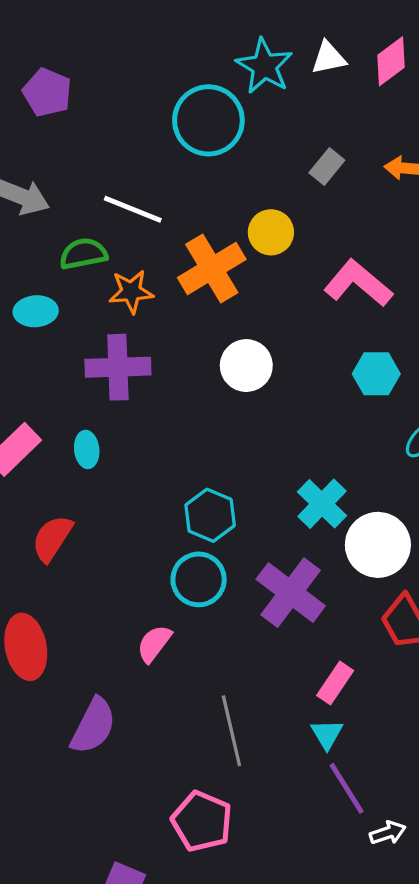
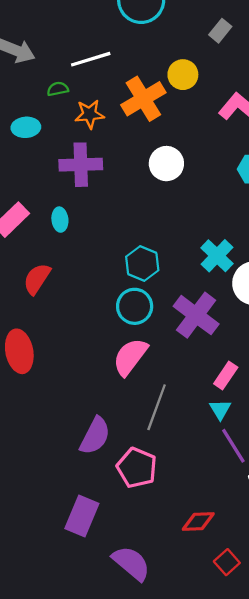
white line: (133, 209) -> (91, 59), turned -39
green semicircle: (83, 254) -> (58, 89), size x0.7
pink semicircle: (154, 644) -> (130, 357), moved, size x1.5
purple semicircle: (93, 726) -> (95, 436), moved
gray line: (231, 731) -> (157, 407), turned 33

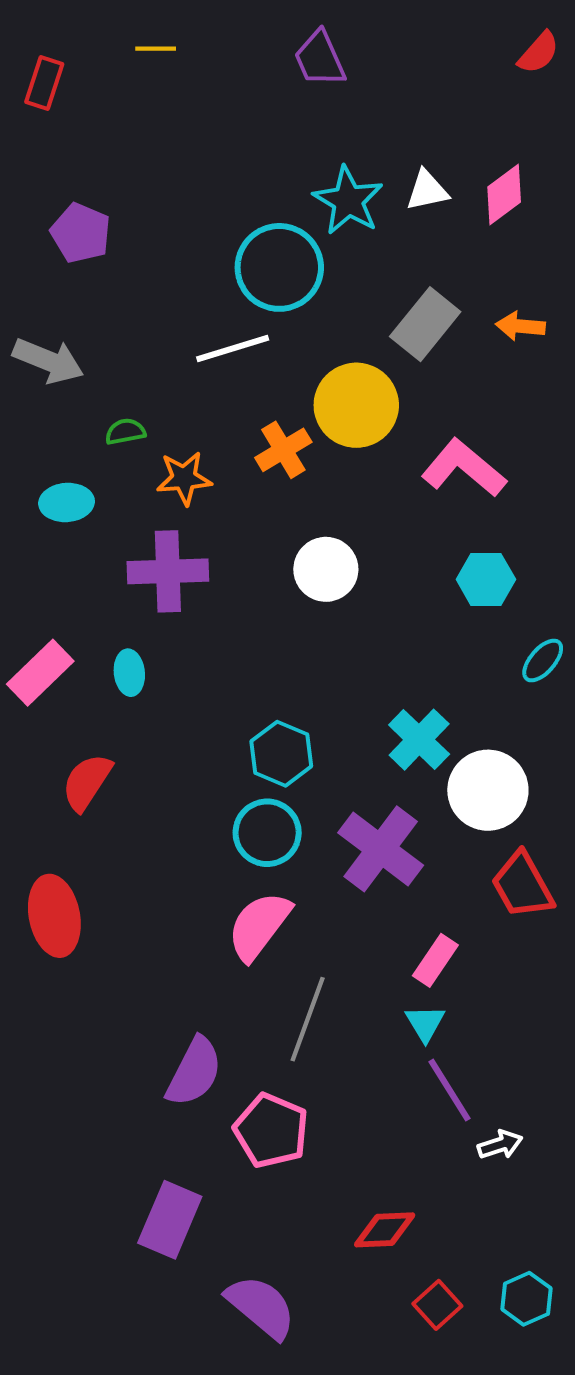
gray rectangle: (220, 31) -> (425, 324), size x1.6
white line: (91, 59) -> (233, 348), moved
yellow circle: (183, 75) -> (356, 405), size x1.5
orange cross: (143, 99) -> (283, 450), size x0.7

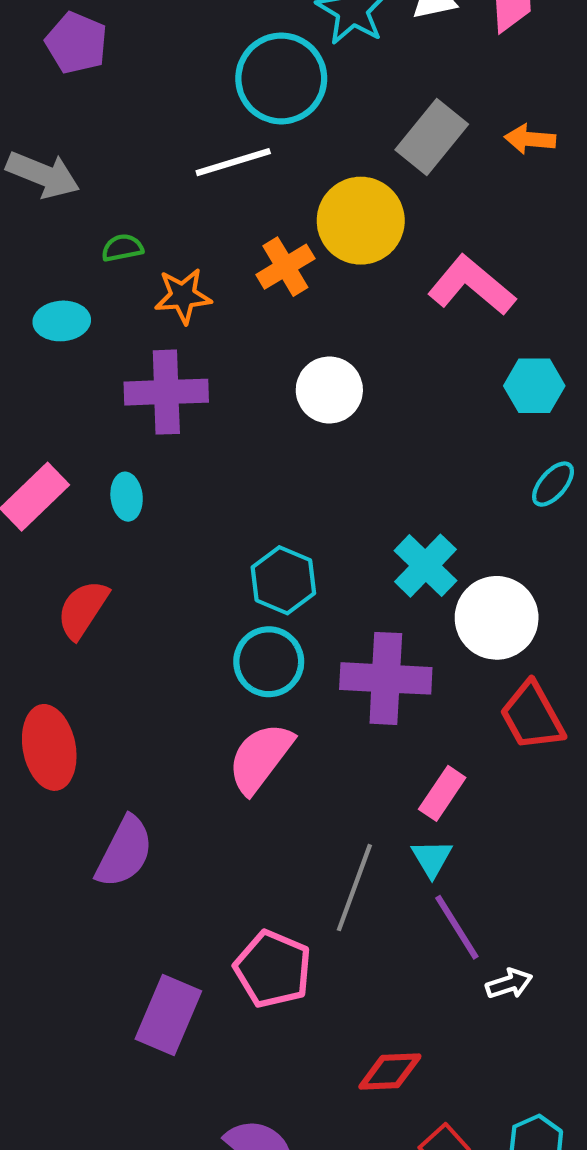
cyan hexagon: (486, 579) -> (534, 386), moved
purple cross: (381, 849) -> (386, 678), turned -34
gray line: (308, 1019) -> (354, 888), moved
purple semicircle: (194, 1072) -> (124, 852), moved
purple rectangle: (170, 1220) -> (168, 1015), moved

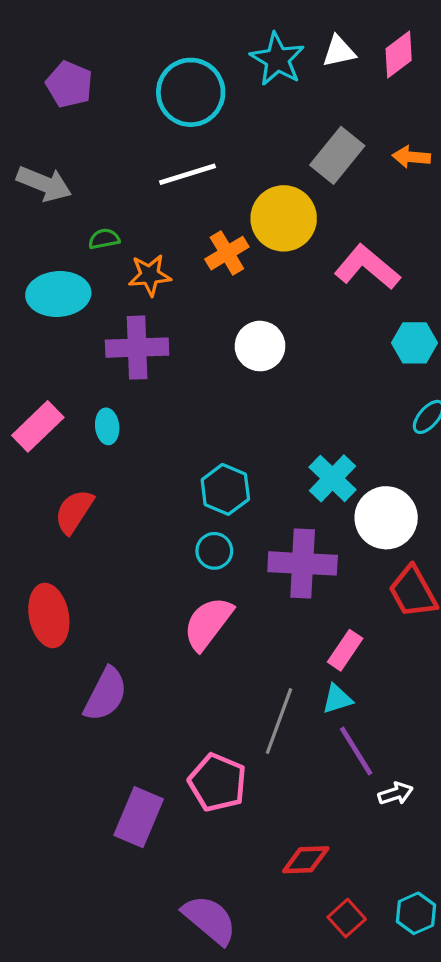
cyan circle: (281, 78) -> (191, 92), moved
cyan ellipse: (62, 321) -> (58, 294), size x1.5
cyan circle: (269, 662) -> (214, 551), size x0.7
cyan triangle: (432, 858) -> (337, 699), turned 44

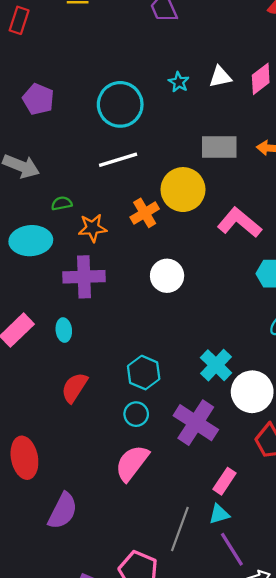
cyan star: (277, 59) -> (179, 82), size x0.6
gray rectangle: (337, 155) -> (219, 147), turned 51
red semicircle: (74, 511) -> (74, 387), moved
purple cross: (303, 563) -> (196, 423), turned 30

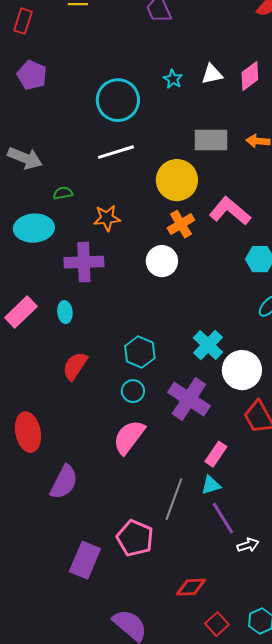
purple pentagon: (38, 99) -> (32, 75), moved
orange cross: (145, 213) -> (181, 224), moved
orange star: (93, 228) -> (107, 218), moved

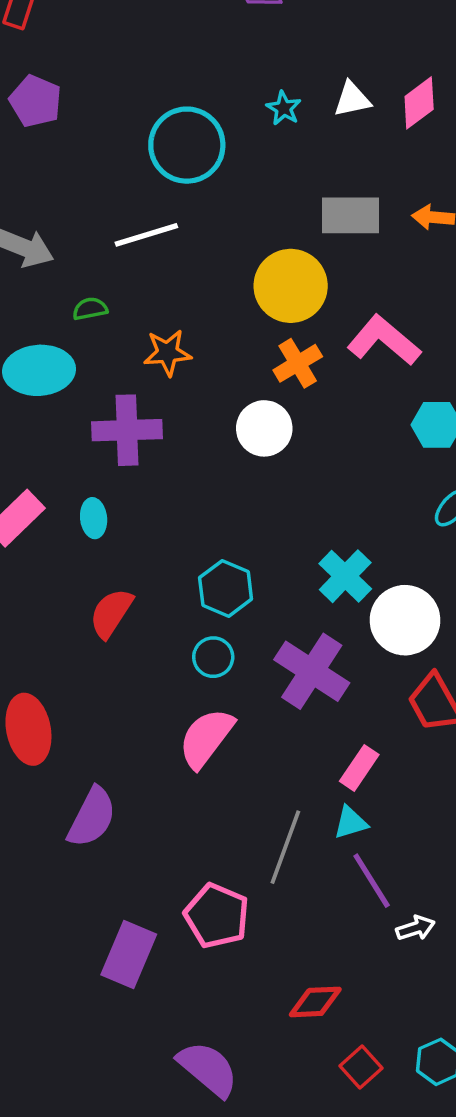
white line: (116, 152) -> (146, 235), moved

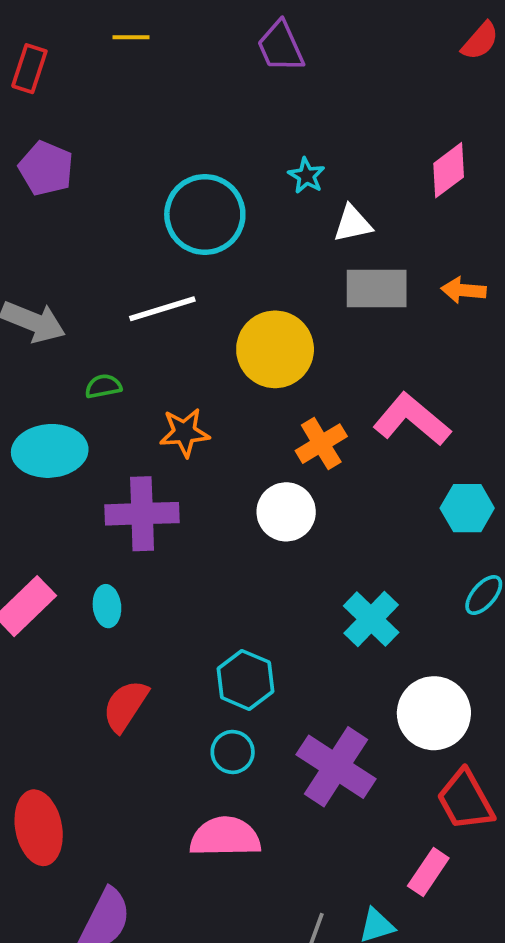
white triangle: (352, 99) -> (353, 224), moved
yellow circle: (291, 286) -> (275, 349), moved
cyan cross: (345, 576) -> (371, 619), moved
pink semicircle: (206, 738) -> (225, 837), turned 52
pink rectangle: (359, 768) -> (428, 872), moved

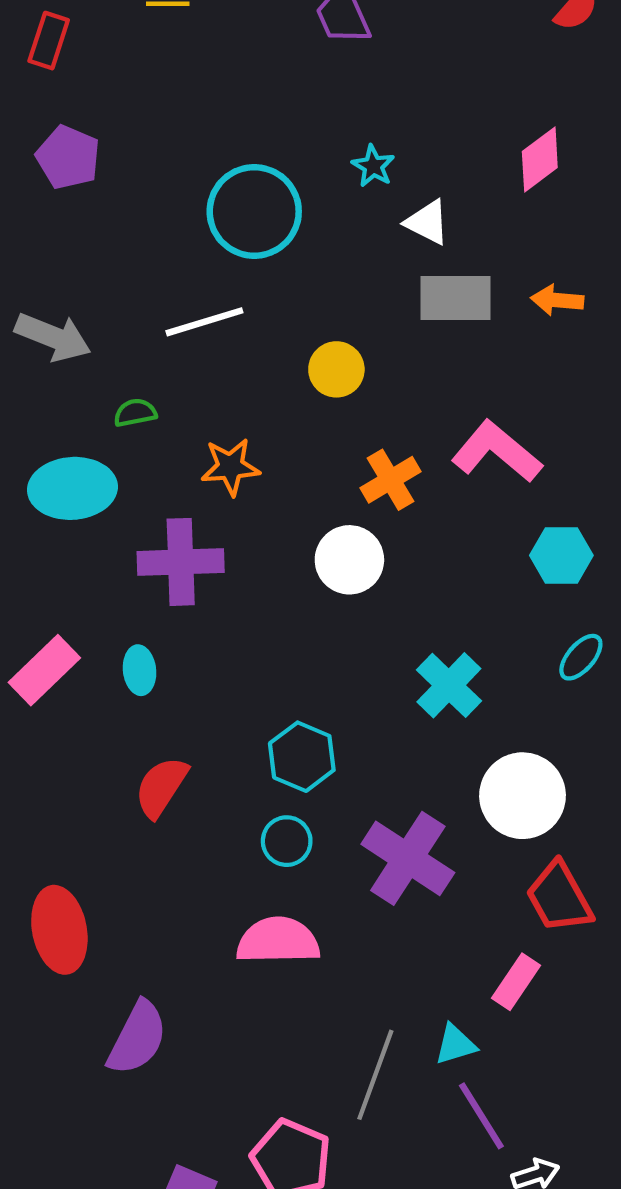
white triangle: (353, 224) -> (427, 222), turned 39
yellow circle: (275, 349) -> (336, 369), size x0.6

